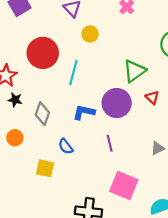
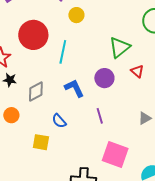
purple circle: (117, 103) -> (104, 78), size x0.7
blue L-shape: (84, 112) -> (74, 88), turned 55
gray diamond: (42, 114) -> (36, 91), turned 45

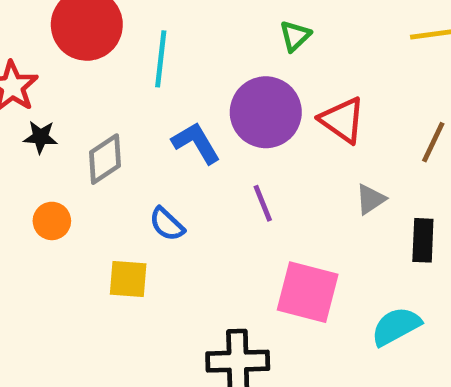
green triangle: (120, 47) -> (295, 36), size x0.6
red triangle: (137, 71) -> (342, 120), moved, size x1.5
purple circle: (104, 78) -> (266, 112), size x1.5

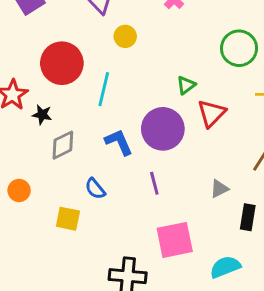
red triangle: (342, 120) -> (212, 113), moved, turned 32
black star: (40, 137) -> (42, 115), moved
orange circle: (52, 221) -> (19, 190), moved
pink square: (308, 292) -> (175, 240), turned -33

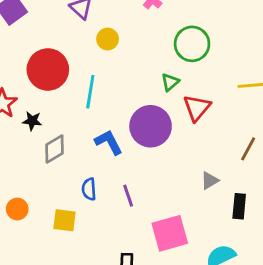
green circle: (239, 48) -> (192, 44), moved
purple line: (154, 183) -> (128, 196), moved
blue semicircle: (95, 189) -> (89, 189), turned 40
orange circle: (19, 190) -> (17, 209), moved

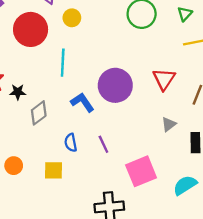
red circle: (48, 69) -> (31, 29), moved
green triangle: (170, 82) -> (185, 14), moved
red triangle: (197, 108) -> (164, 79), moved

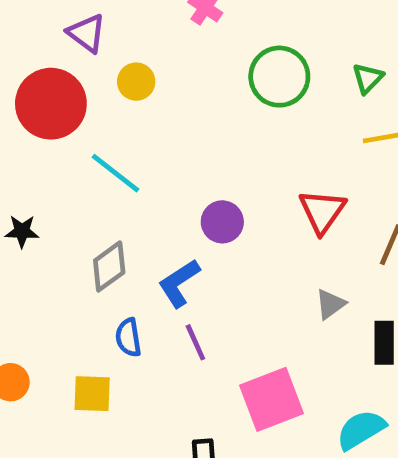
cyan line: (63, 63) -> (115, 173), turned -56
purple circle: (115, 85) -> (222, 222), size x0.6
blue L-shape: (82, 102) -> (179, 283), moved, turned -90
gray diamond: (39, 113) -> (109, 266), moved

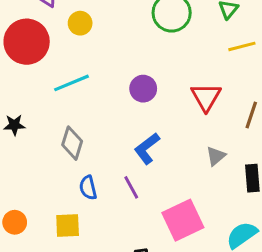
cyan line: (115, 173) -> (71, 83), turned -56
purple circle: (222, 222) -> (143, 89), moved
gray diamond: (109, 266) -> (72, 143), turned -32
blue L-shape: (179, 283) -> (147, 148), moved

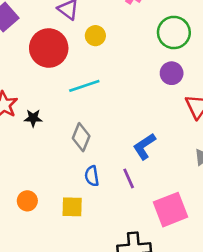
purple circle: (143, 89) -> (172, 73), moved

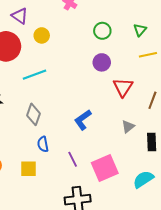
green circle: (174, 32) -> (102, 31), size x0.7
purple line: (129, 178) -> (73, 159), moved

